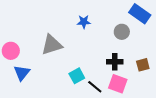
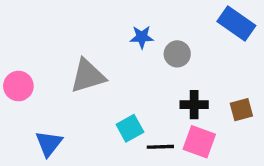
gray circle: (122, 32) -> (177, 54), moved
blue triangle: (22, 73) -> (49, 143), moved
black line: (95, 87) -> (160, 147), turned -42

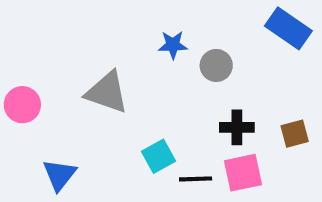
gray triangle: (88, 76) -> (107, 92), turned 36
pink square: (199, 142) -> (243, 173), turned -32

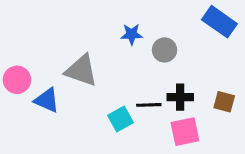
brown square: (295, 134) -> (224, 102), turned 30
blue triangle: (59, 175) -> (47, 100), moved, turned -44
black line: (196, 179) -> (149, 105), moved

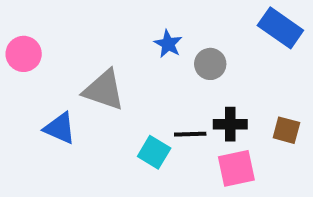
blue star: (132, 34) -> (168, 44), turned 30
pink circle: (17, 80) -> (24, 54), moved
cyan square: (121, 119) -> (154, 152), turned -30

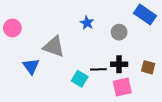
gray circle: (210, 64) -> (119, 32), moved
blue triangle: (60, 128) -> (31, 66), turned 30

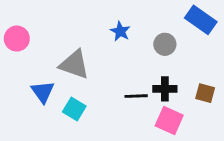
cyan square: (80, 79) -> (74, 109), moved
pink square: (122, 87) -> (169, 121), turned 36

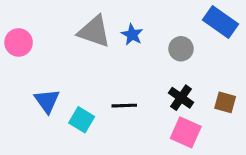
gray triangle: (74, 64) -> (94, 31), moved
black cross: (165, 89) -> (181, 98), turned 35
black line: (136, 96) -> (124, 106), moved

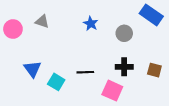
gray triangle: (94, 31) -> (42, 21), moved, size x0.6
black cross: (181, 98) -> (124, 67), turned -35
pink square: (186, 132) -> (112, 91), moved

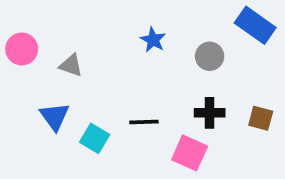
gray triangle: (42, 21) -> (71, 65), moved

